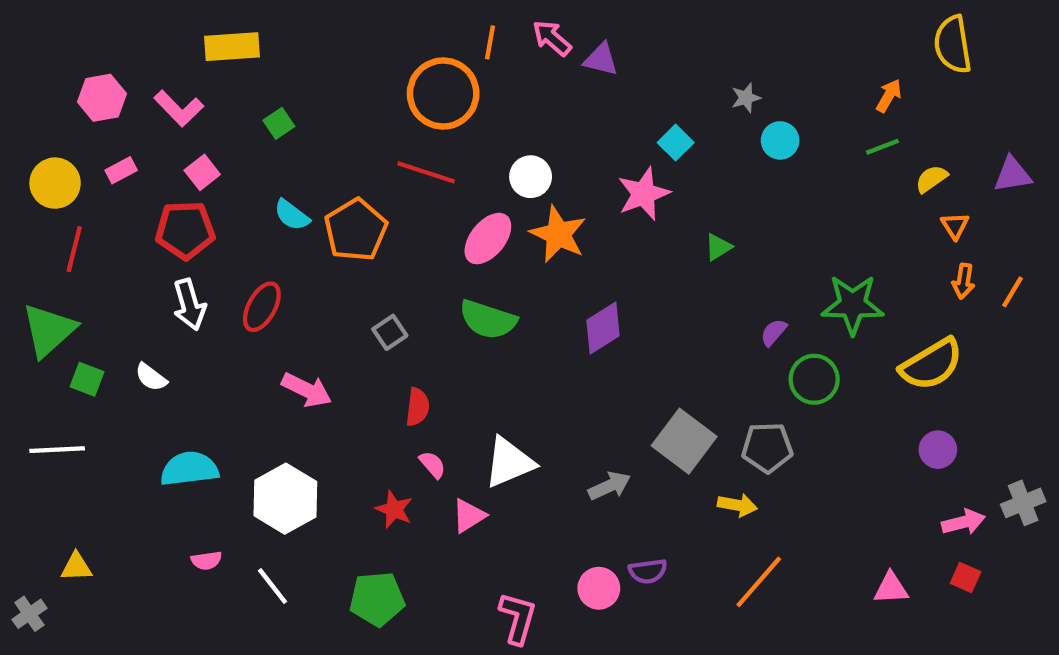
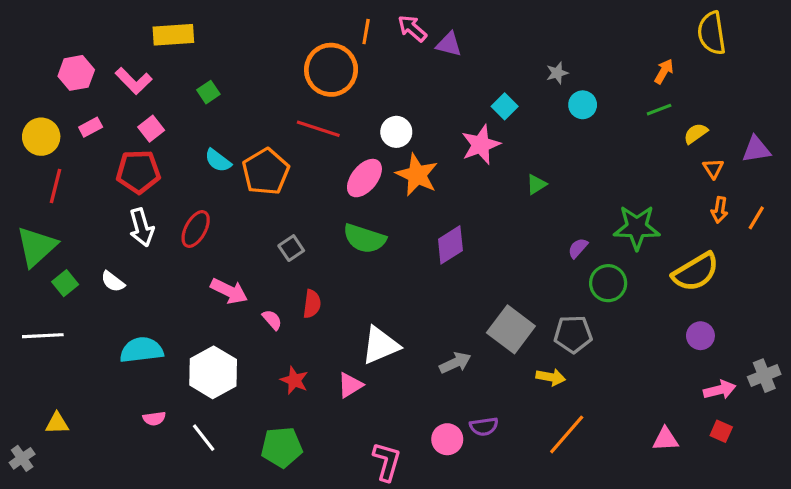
purple triangle: (1012, 175) -> (756, 149), moved
green square: (87, 379) -> (65, 283), turned 30
pink semicircle: (432, 465) -> (272, 320), moved

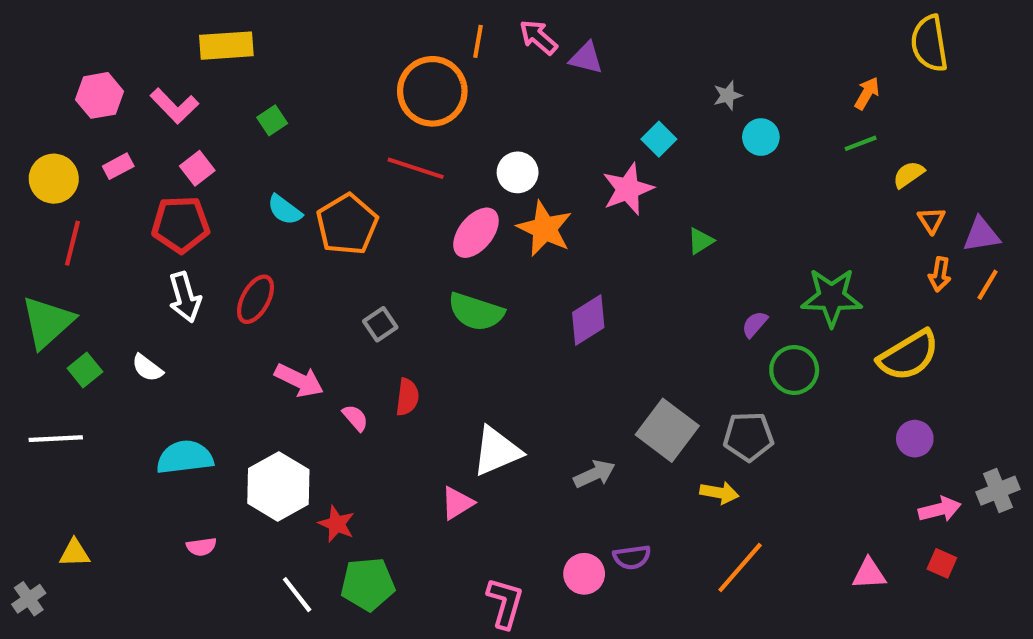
purple triangle: (756, 149) -> (981, 235), moved
red star: (294, 380) -> (337, 524), moved
white line: (204, 438) -> (297, 595), moved

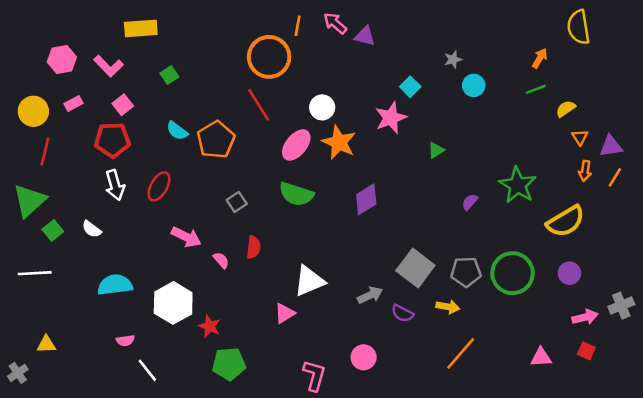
red line: (416, 168) -> (259, 105), turned 40
green star: (832, 297) -> (518, 185), turned 30
green circle: (794, 370) -> (513, 273), moved, size x1.4
purple semicircle: (632, 557) -> (402, 313), moved, turned 35
white line: (297, 595) -> (147, 370), moved

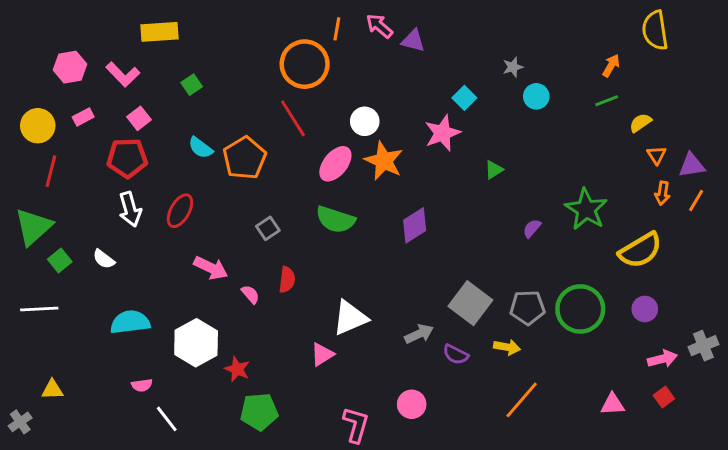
red square: (586, 351) -> (664, 397), turned 30

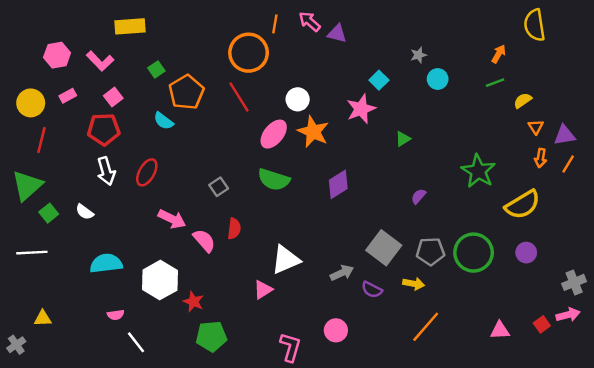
orange pentagon: (244, 158) -> (186, 92), moved
purple semicircle: (532, 228) -> (418, 196), moved
pink semicircle: (250, 294) -> (204, 241), size x1.5
pink arrow: (662, 359) -> (568, 315), moved

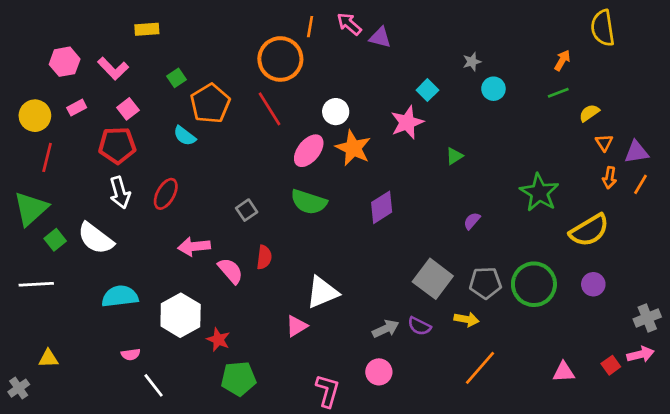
yellow rectangle: (130, 26) -> (147, 29), size x0.7
white semicircle: (85, 212) -> (96, 238), size x1.8
pink arrow: (172, 219) -> (194, 246), turned 148
gray arrow: (342, 273) -> (386, 329), moved

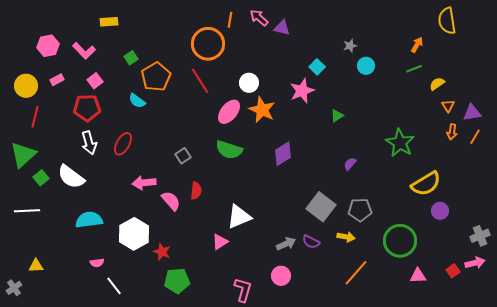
yellow semicircle: (589, 230) -> (426, 184), moved
green circle: (534, 284) -> (400, 241), moved

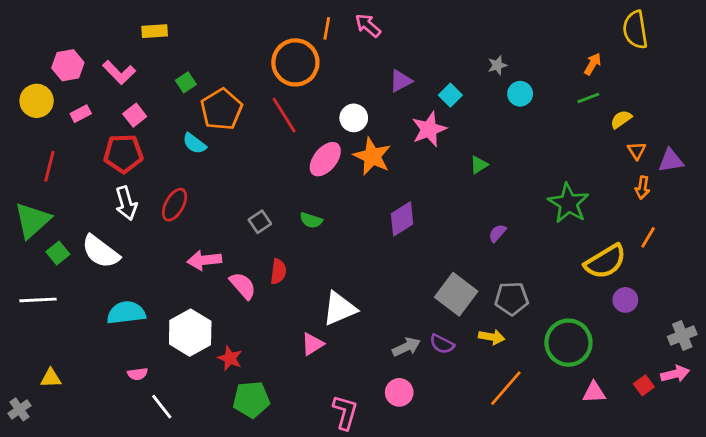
purple triangle: (282, 28) -> (401, 81), moved, turned -42
yellow circle: (26, 86) -> (37, 101), moved
orange line: (475, 137) -> (648, 237), moved
green semicircle: (229, 150) -> (311, 220), moved, size x0.6

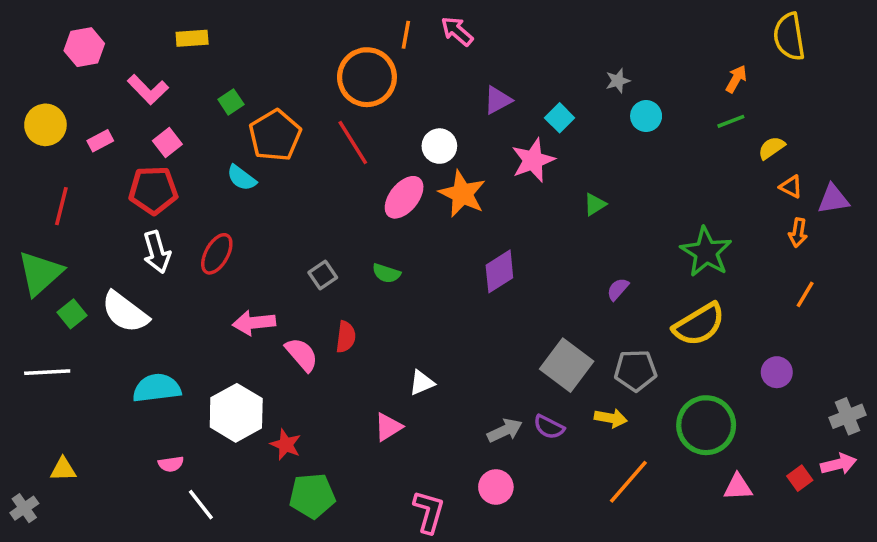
pink hexagon: (68, 65) -> (84, 47), moved
orange triangle: (637, 151) -> (791, 187), turned -30
yellow semicircle: (605, 262) -> (699, 324), moved
white triangle: (339, 308) -> (422, 383), size x0.6

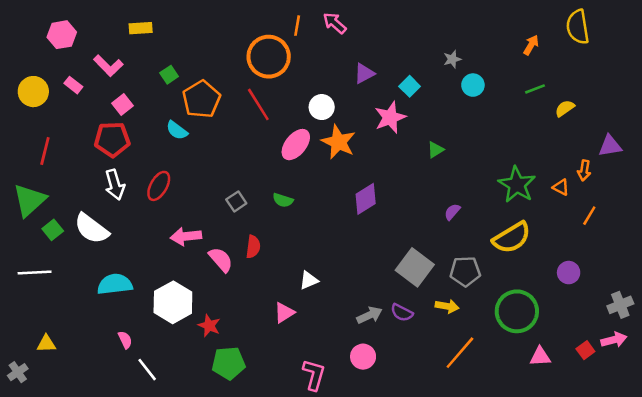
orange arrow: (736, 79) -> (531, 45), moved
pink rectangle: (100, 141) -> (73, 85), moved, turned 66
orange triangle: (791, 187) -> (561, 187), moved
pink semicircle: (171, 464) -> (125, 340), turned -108

